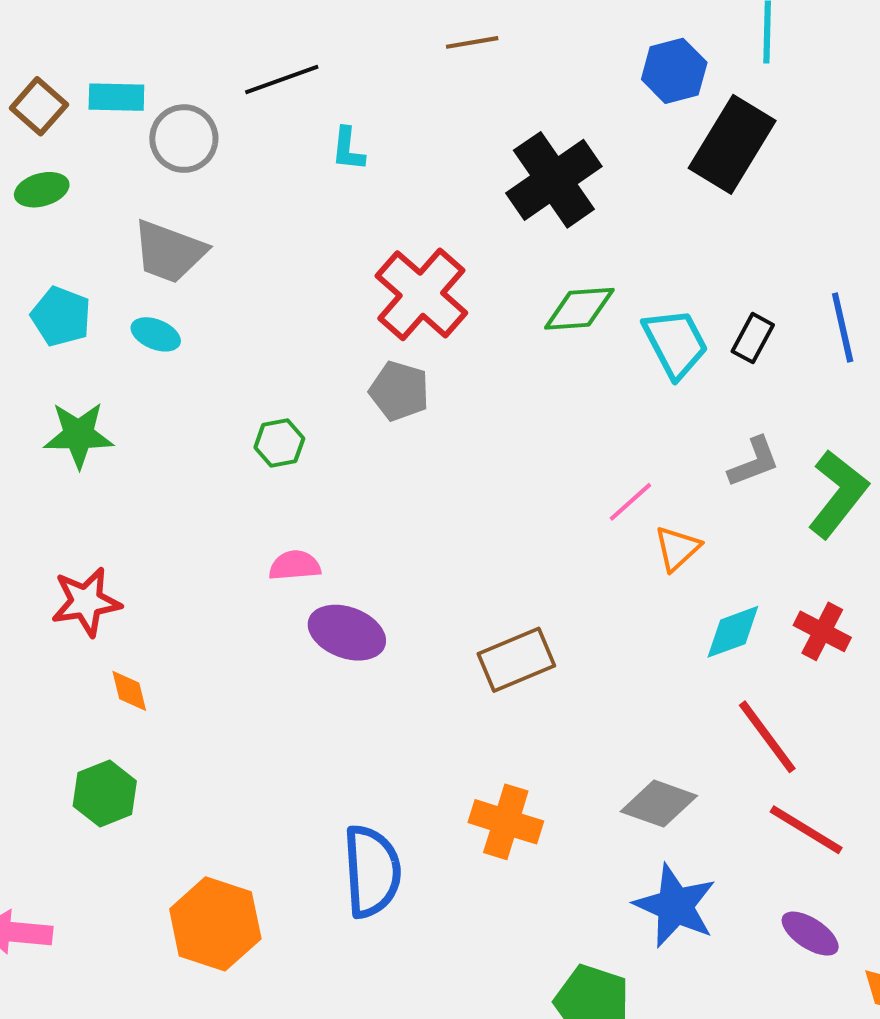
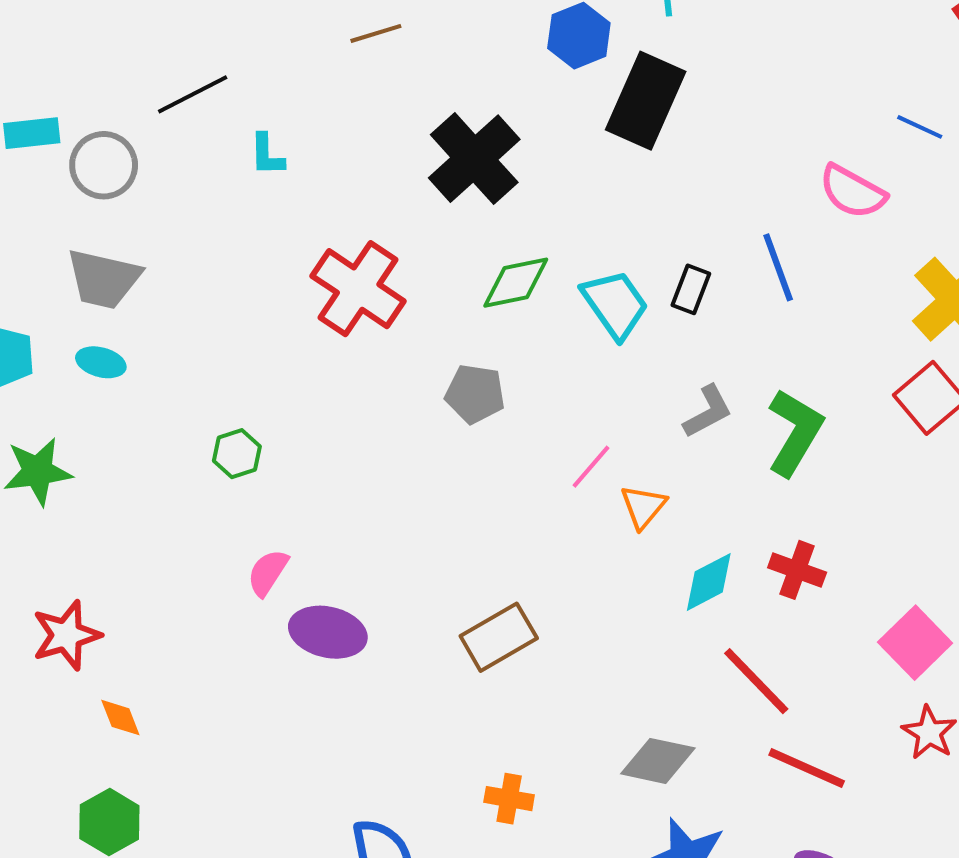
gray pentagon: (399, 391) -> (475, 394), moved
pink semicircle: (295, 565) -> (268, 573), turned -45
orange cross: (506, 822) -> (509, 799), size x0.7

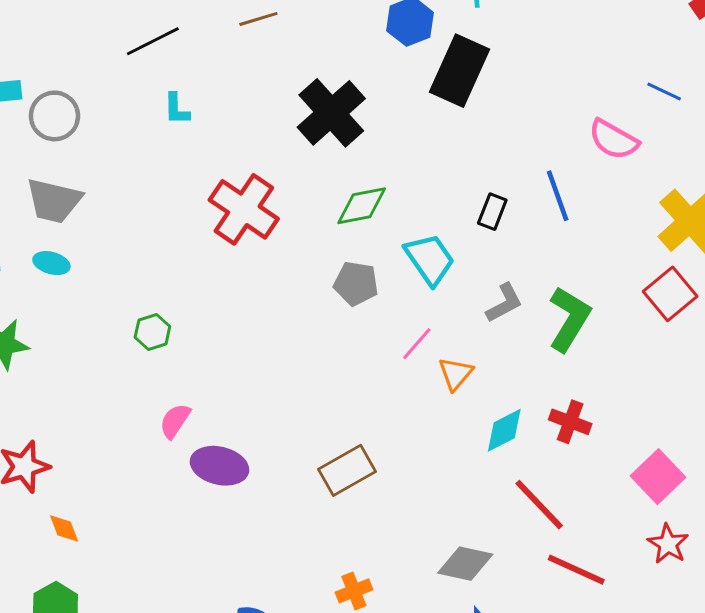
black line: (193, 94) -> (153, 41), moved
cyan trapezoid: (615, 304) -> (430, 259), moved
gray pentagon: (475, 394) -> (356, 283), moved
orange cross: (509, 799) -> (354, 591), turned -32

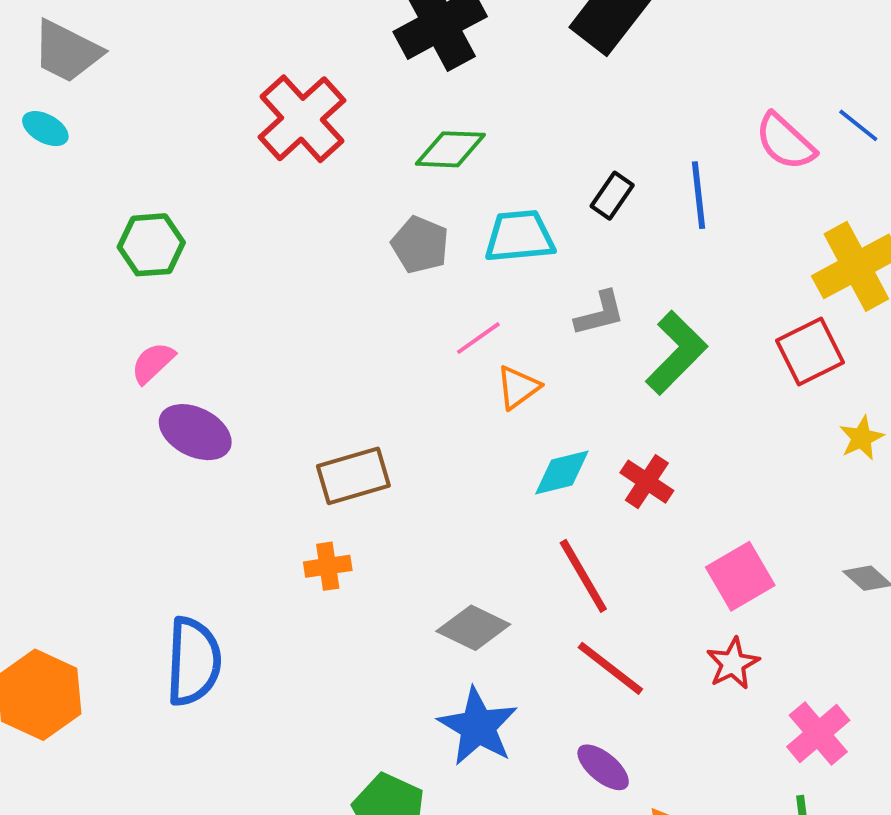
blue line: (664, 92) -> (858, 125), moved
cyan trapezoid: (430, 259) -> (519, 236), turned -74
green hexagon: (152, 332) -> (151, 245), size x1.4
orange cross: (354, 591) -> (328, 566), moved

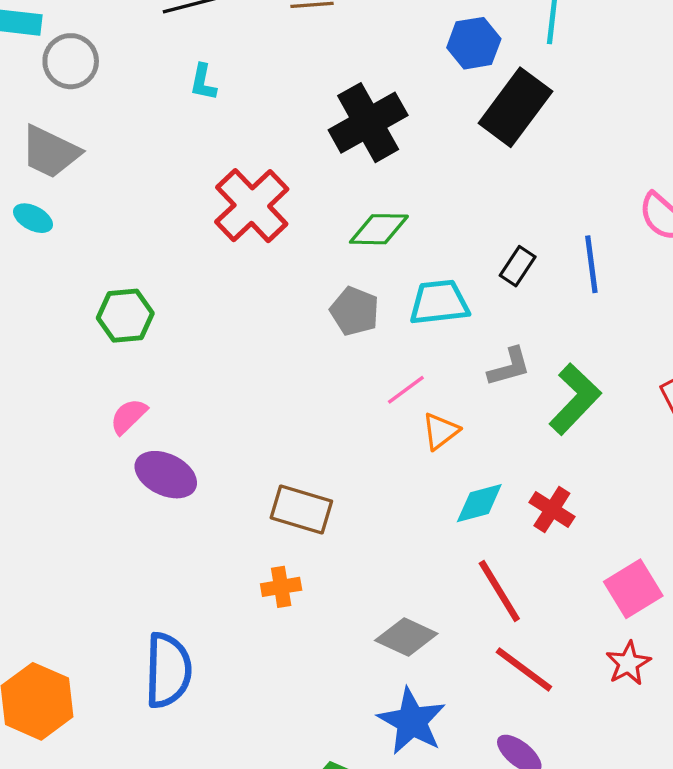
brown rectangle: (353, 476) -> (301, 509), turned 34

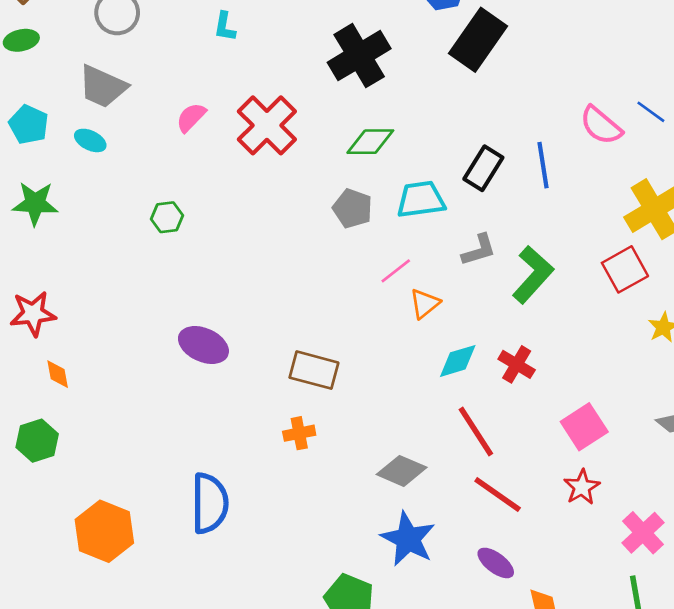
black rectangle: (518, 266) -> (483, 168), size x1.4
green hexagon: (125, 316) -> (167, 217), size x0.7
pink semicircle: (128, 416) -> (191, 117), moved

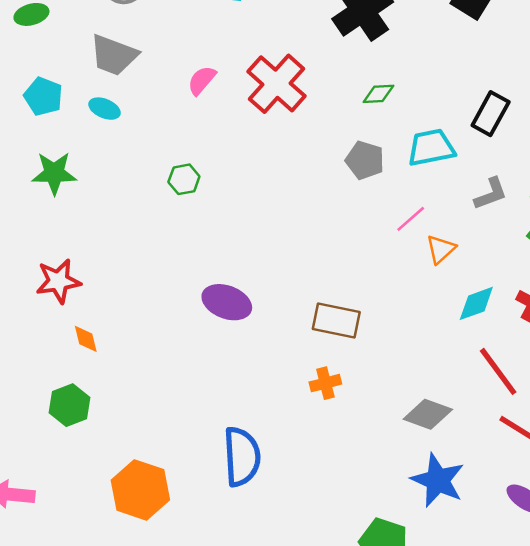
green diamond: (370, 142) -> (378, 94), size x0.7

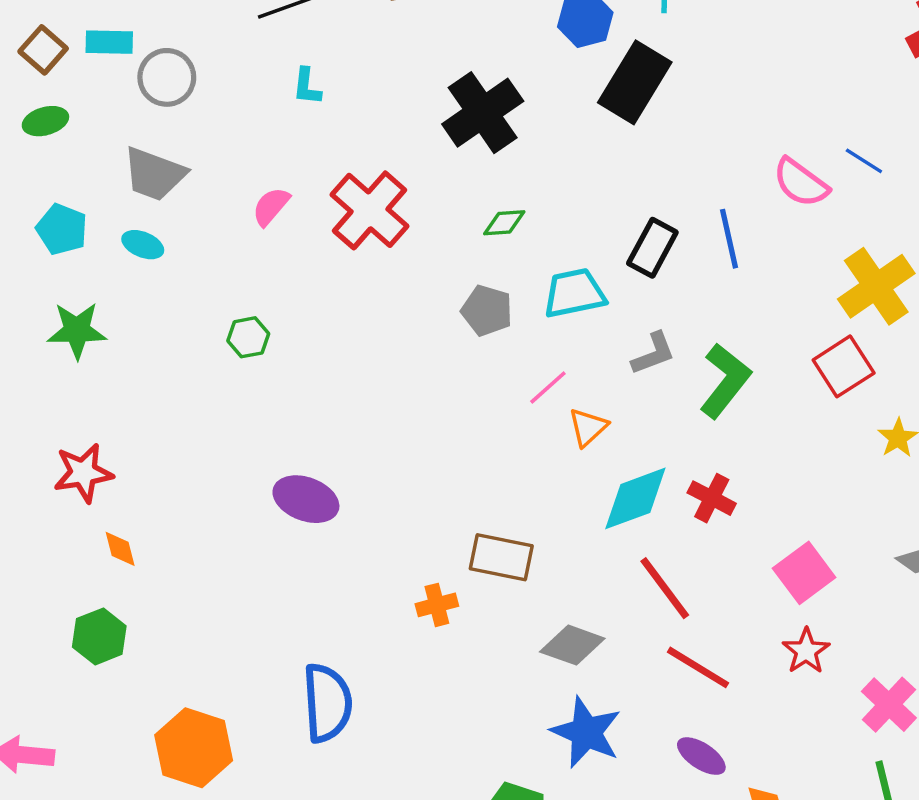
cyan diamond: (476, 303) -> (635, 498), size x1.4
brown rectangle: (336, 320) -> (501, 557), moved

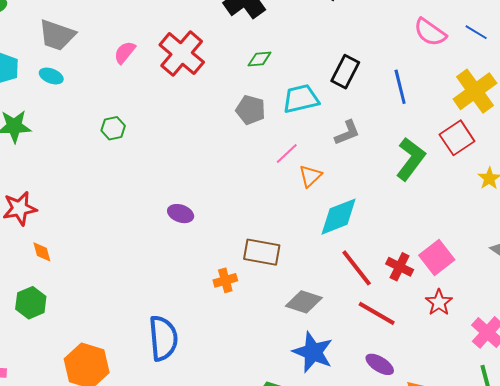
blue line: (864, 161) -> (476, 32), moved
blue line: (729, 239) -> (400, 87), moved
green L-shape: (725, 381) -> (411, 159), moved
red cross: (712, 498) -> (400, 267), moved
purple ellipse: (306, 499) -> (181, 214), moved, size x0.7

